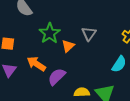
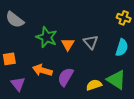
gray triangle: (89, 34) -> (91, 42), moved

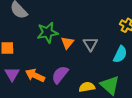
green star: (47, 37) -> (47, 33), turned 30
orange arrow: (42, 70) -> (35, 75), moved

